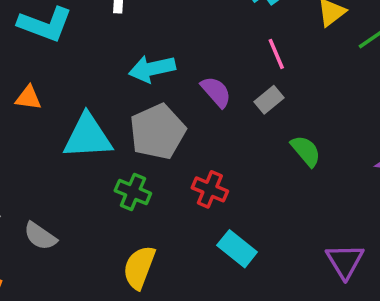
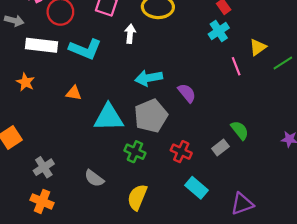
pink line: (276, 54) -> (236, 66), moved
gray rectangle: (269, 100) -> (220, 147), moved
gray semicircle: (40, 236) -> (94, 178), moved
purple triangle: (345, 261) -> (242, 204), moved, turned 40

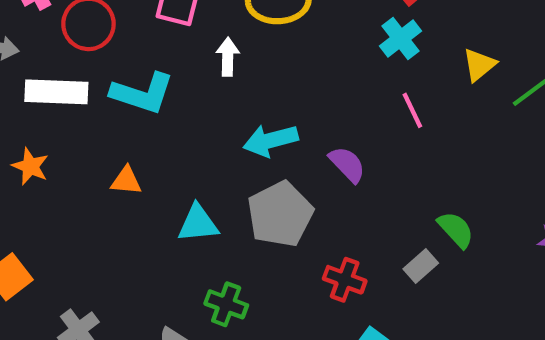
pink line: (236, 66) -> (412, 110), moved
cyan triangle: (109, 117) -> (198, 223), size x0.7
green cross: (135, 152) -> (226, 304), moved

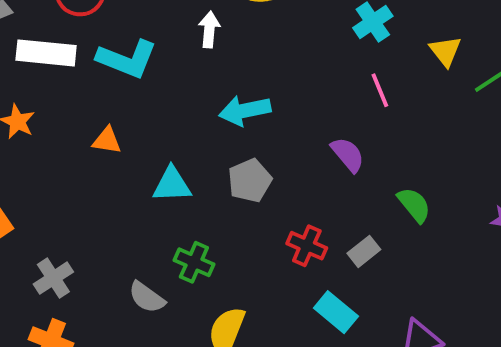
yellow triangle: (479, 65) -> (445, 51), turned -32
purple semicircle: (347, 164) -> (348, 155), moved
gray pentagon: (280, 214) -> (250, 180), size x0.7
gray rectangle: (421, 266) -> (364, 251), moved

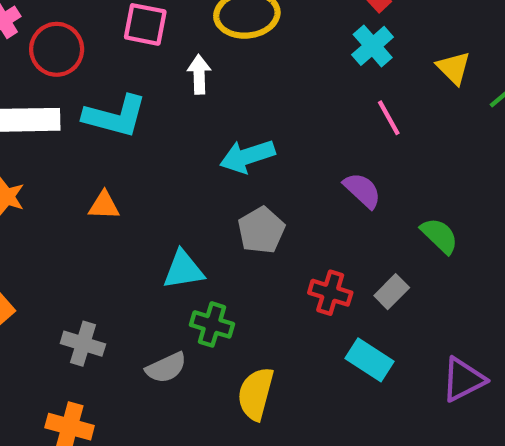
cyan triangle: (172, 185) -> (183, 270), moved
gray cross: (53, 278) -> (83, 344), moved, turned -33
gray semicircle: (147, 297) -> (166, 368), turned -54

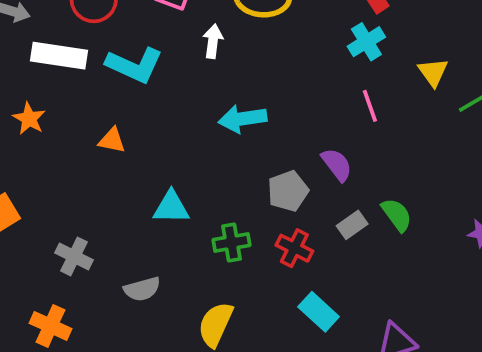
gray pentagon: (261, 230) -> (288, 191), moved
gray rectangle: (392, 292) -> (352, 225), moved
green cross: (212, 324) -> (232, 243), moved, turned -36

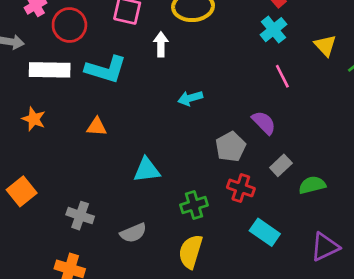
cyan arrow: (243, 119) -> (190, 98), size x0.7
green semicircle: (397, 215) -> (312, 185), moved, turned -60
green cross: (232, 243) -> (194, 205), moved

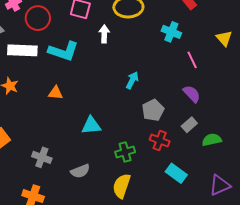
cyan cross: (273, 30) -> (171, 32), moved, turned -30
cyan arrow: (190, 98) -> (132, 80), moved, turned 132
purple semicircle: (264, 123) -> (192, 94), moved

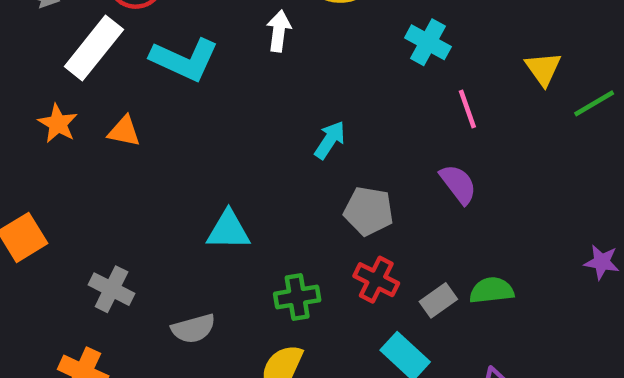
white rectangle: (22, 50) -> (94, 48), turned -60
orange triangle: (56, 93) -> (124, 131), moved
gray pentagon: (153, 110) -> (369, 211), turned 30
gray rectangle: (189, 125) -> (438, 300), moved

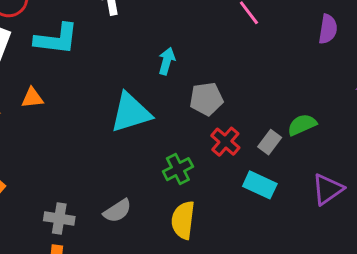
purple semicircle: (458, 184) -> (328, 29), moved, turned 64
cyan triangle: (228, 230) -> (131, 113), moved, size x1.4
red cross: (376, 280) -> (225, 142), turned 32
gray cross: (112, 289) -> (59, 219), moved

